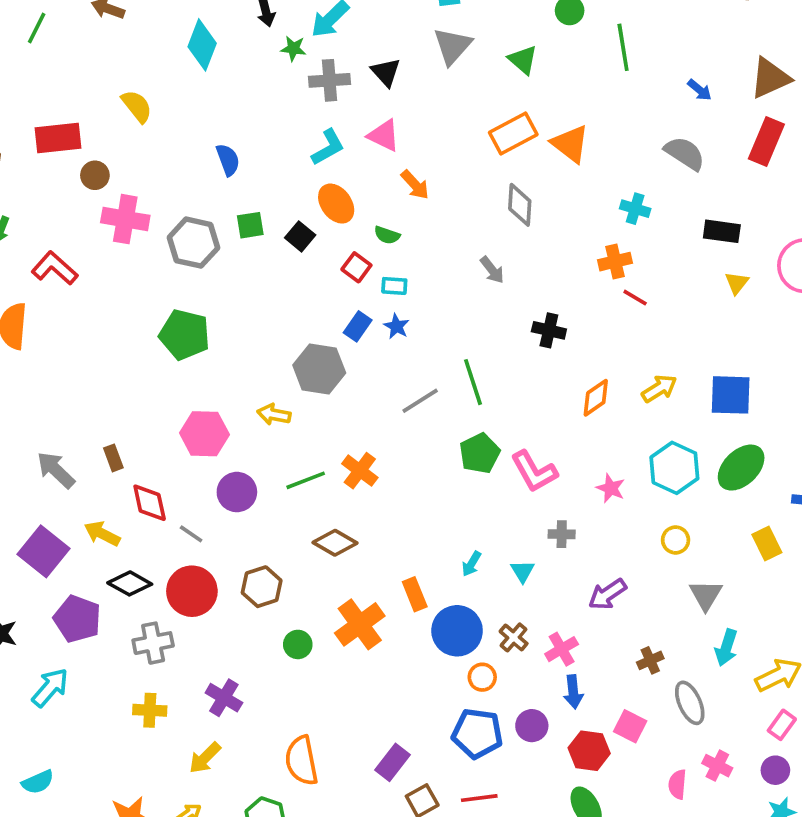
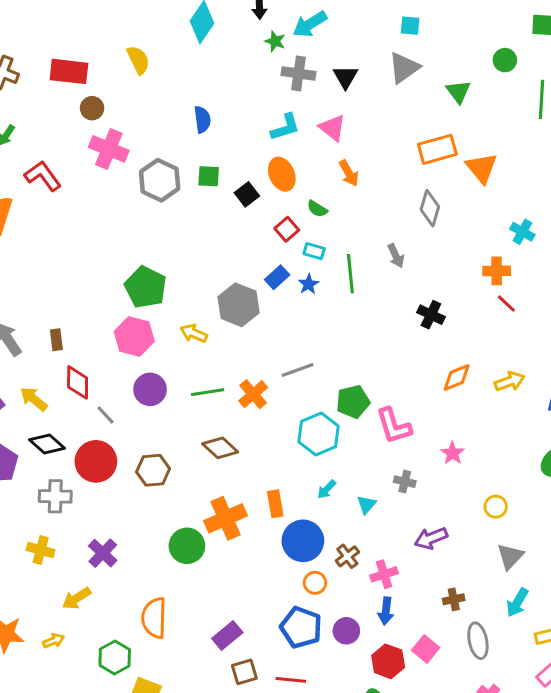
green pentagon: (185, 335) -> (146, 287), moved
green line: (473, 382) -> (350, 274), moved
gray line: (420, 401) -> (298, 370), moved
cyan hexagon: (674, 468) -> (319, 434), moved
green circle: (298, 644) -> (187, 546), moved, size x1.5

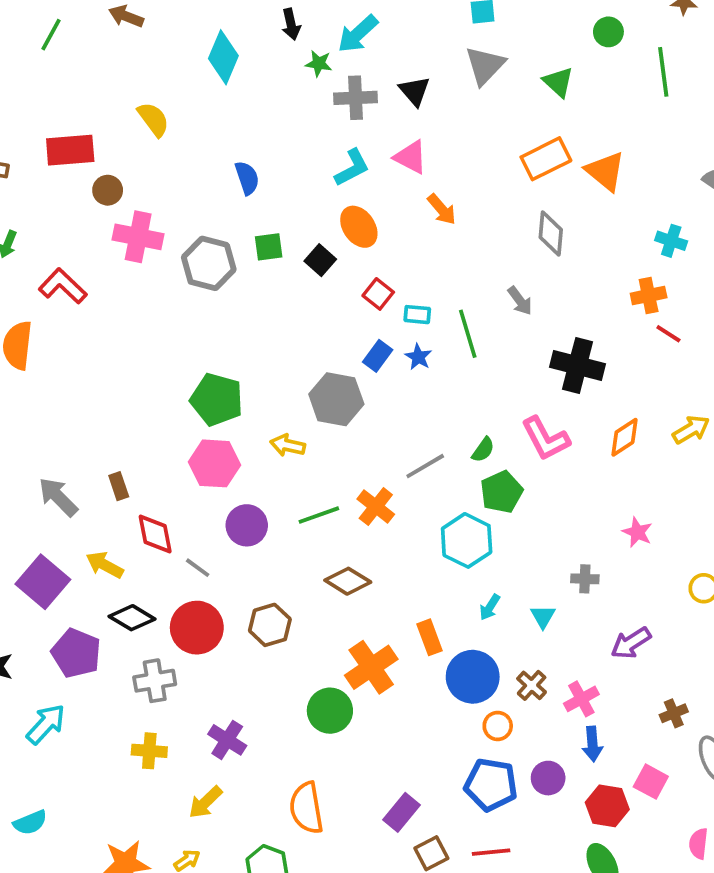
green semicircle: (317, 209) -> (483, 450), moved, turned -75
black cross: (431, 315) -> (578, 365), size x1.5
pink L-shape: (394, 426) -> (545, 439), moved

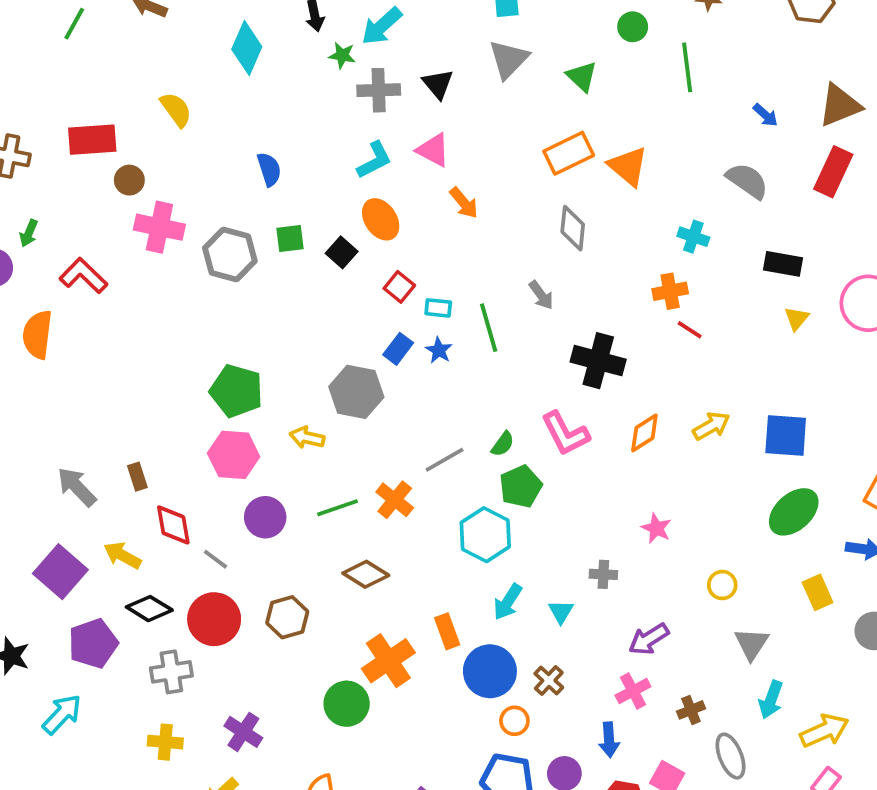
cyan arrow: (490, 607) -> (508, 602), size x1.4
purple pentagon: (76, 653) -> (93, 643), turned 30
pink cross: (581, 699) -> (633, 691), moved

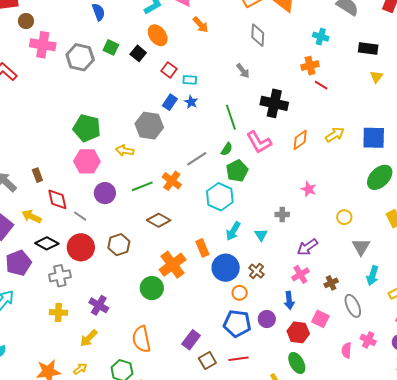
green square: (290, 239) -> (111, 47), turned 35
green line: (489, 328) -> (231, 117), moved

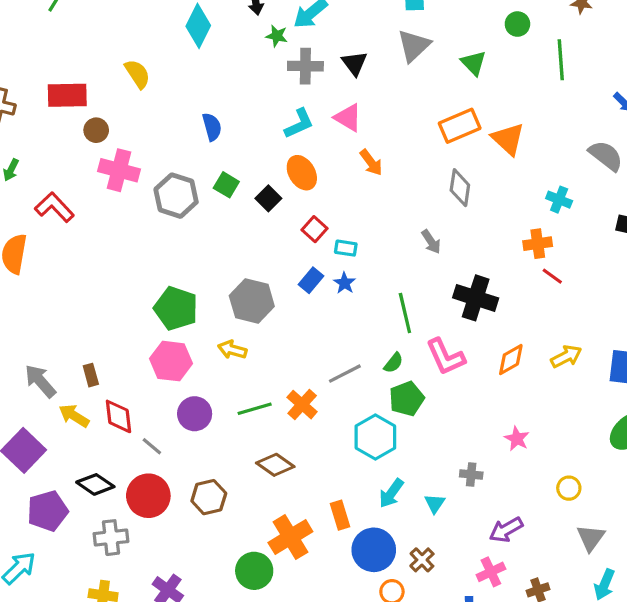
gray hexagon: (149, 126) -> (252, 301), moved
yellow arrow: (32, 216) -> (74, 416), moved

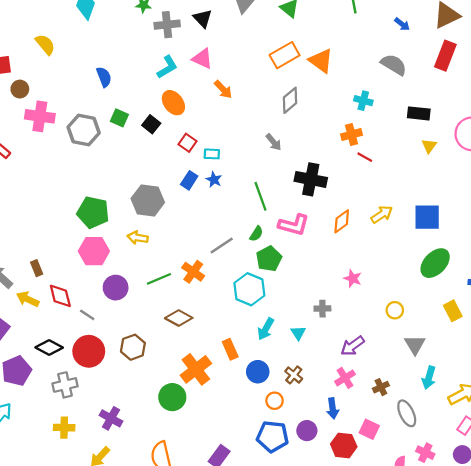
gray diamond: (460, 188) -> (290, 100), turned 48
pink L-shape: (446, 357) -> (294, 225), turned -44
blue circle: (374, 550) -> (258, 372), size x0.7

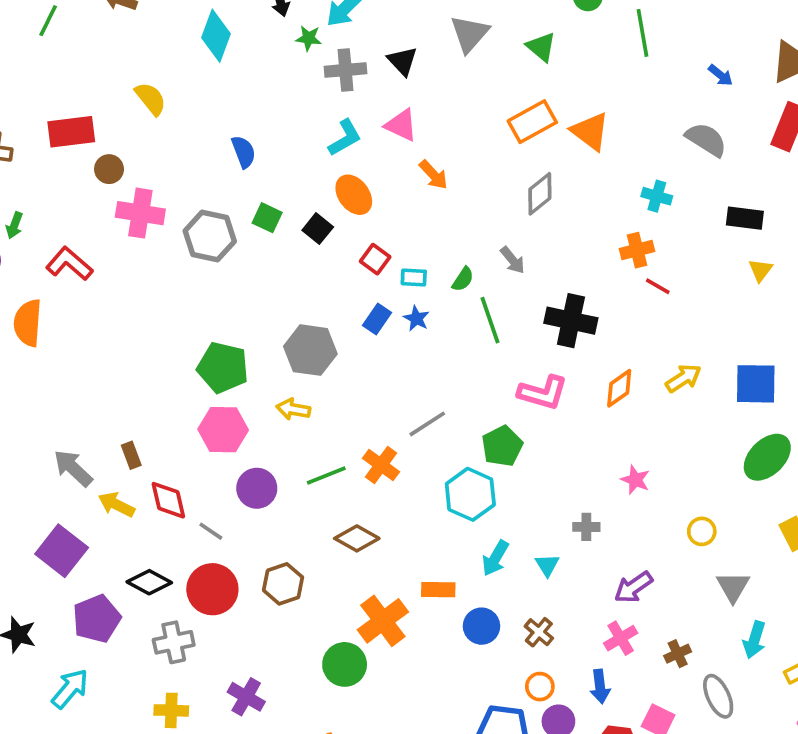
green line: (261, 196) -> (490, 320), moved
green semicircle: (256, 234) -> (463, 279), moved
orange rectangle: (230, 349) -> (438, 590), turned -66
orange circle: (275, 401) -> (540, 687), moved

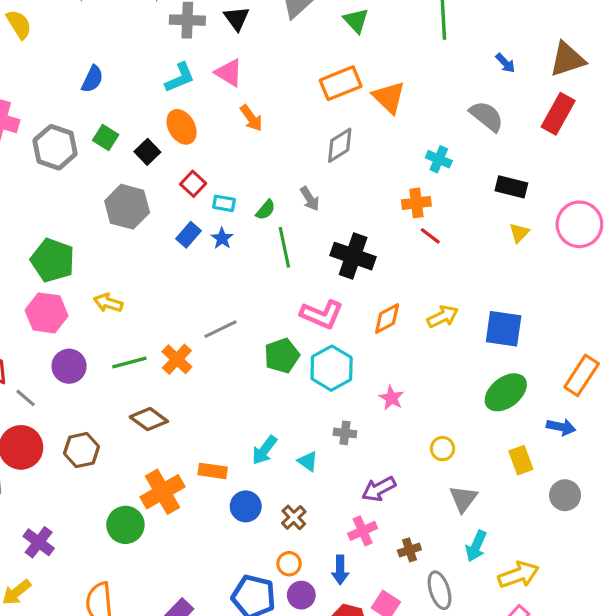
blue semicircle: (244, 152) -> (92, 79), turned 40
gray hexagon: (310, 350) -> (127, 207), moved
cyan hexagon: (470, 494) -> (332, 368), moved
cyan triangle: (547, 565) -> (308, 461), turned -30

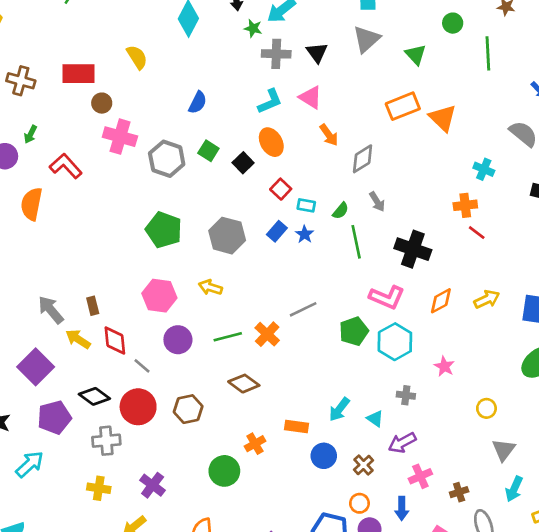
gray diamond: (340, 145) -> (363, 159), moved
gray hexagon: (127, 207) -> (227, 236), moved
green pentagon: (53, 260) -> (164, 230), moved
purple arrow: (379, 489) -> (402, 443), moved
orange cross: (162, 492) -> (255, 444), size x0.6

